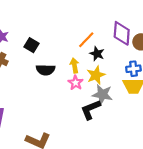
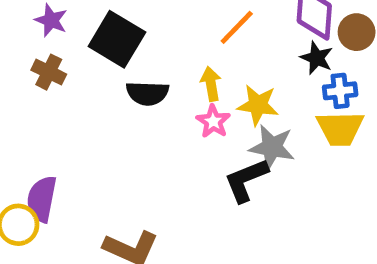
black square: (32, 45) -> (117, 39), size x1.6
black star: (97, 54) -> (317, 58), moved
yellow star: (96, 75) -> (258, 105), turned 30

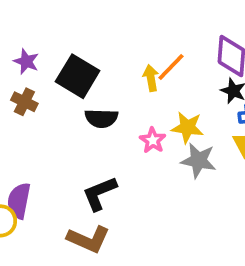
yellow arrow: (211, 84) -> (151, 78), moved
black L-shape: (246, 180) -> (100, 193), moved

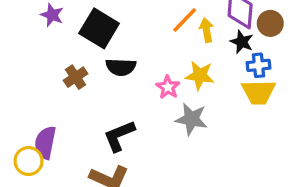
yellow arrow: (151, 78) -> (206, 30), moved
brown cross: (24, 102) -> (76, 77), moved, turned 30
gray star: (198, 160) -> (191, 119), moved

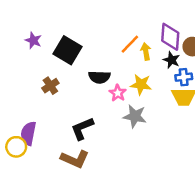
black semicircle: (121, 67) -> (99, 77), moved

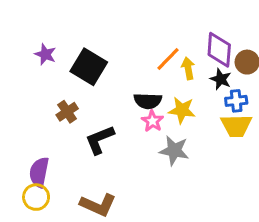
black semicircle: (99, 77) -> (148, 101), moved
black L-shape: (82, 128) -> (100, 140), moved
yellow circle: (16, 147) -> (36, 197), moved

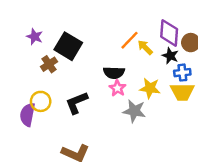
yellow arrow: (188, 68) -> (145, 47), turned -35
yellow star: (182, 110) -> (150, 88), moved
brown cross: (67, 112) -> (49, 64), moved
purple semicircle: (39, 172) -> (27, 115), moved
yellow circle: (36, 197) -> (41, 101), moved

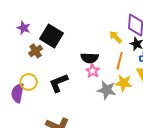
orange line: (130, 40) -> (120, 61), moved, turned -30
yellow star: (150, 88) -> (124, 83), moved

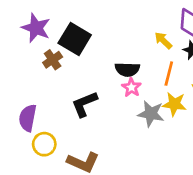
purple star: (24, 28) -> (36, 28), size x1.5
yellow circle: (29, 82) -> (44, 144), moved

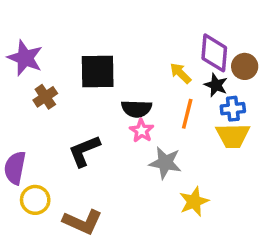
black square: (75, 39) -> (98, 72), moved, turned -32
yellow star: (174, 104) -> (194, 202), moved, turned -30

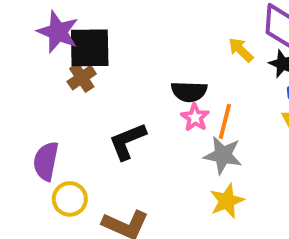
black square: (98, 72) -> (90, 48), moved
orange line: (187, 114) -> (225, 121), moved
yellow star: (194, 202) -> (227, 201), moved

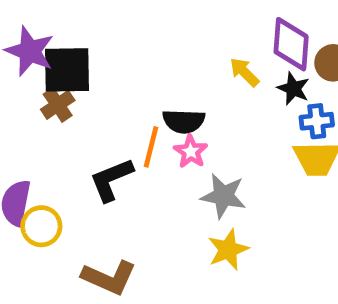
orange line: (225, 121) -> (151, 147), moved
yellow circle: (70, 199) -> (41, 226), moved

